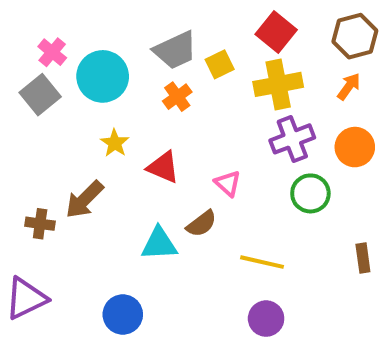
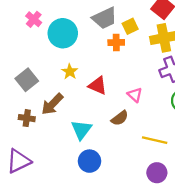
gray square: (40, 95) -> (27, 80), moved
orange cross: (177, 97) -> (116, 43), moved, turned 35
cyan triangle: (159, 244) -> (81, 130), moved, turned -50
blue circle: (123, 314) -> (89, 161), moved

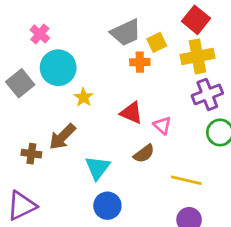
cyan circle: (63, 33) -> (58, 68), moved
gray square: (27, 80) -> (20, 83), moved
red triangle: (98, 86) -> (131, 113), moved

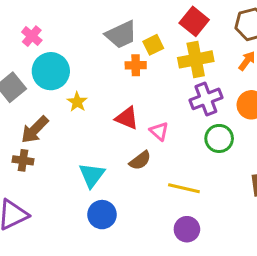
brown arrow: (62, 137) -> (35, 130), moved

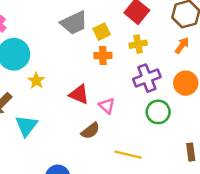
yellow cross: (196, 59) -> (138, 44), size x0.6
orange cross: (136, 65) -> (103, 55), moved
cyan triangle: (92, 175) -> (26, 126), moved

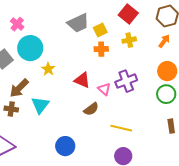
purple cross: (147, 78) -> (126, 81), moved
green circle: (158, 112) -> (166, 94), moved

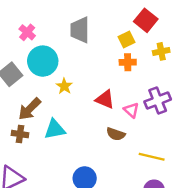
red square: (128, 14) -> (146, 20), moved
gray trapezoid: (78, 23) -> (80, 30), moved, turned 115
cyan triangle: (40, 105) -> (55, 129), turned 42
brown semicircle: (91, 109) -> (116, 134), turned 56

